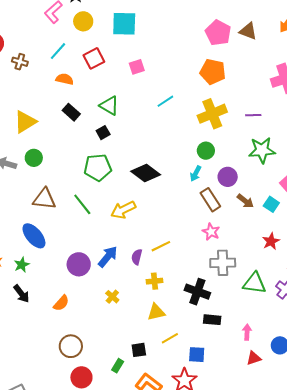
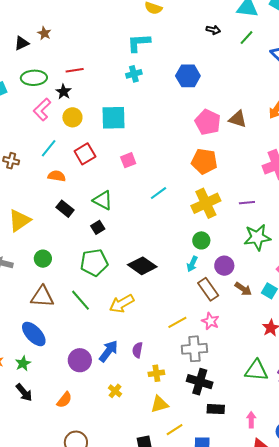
green circle: (34, 158) -> (43, 259), moved
yellow line: (161, 246) -> (177, 322), moved
gray cross: (223, 263) -> (194, 349), moved

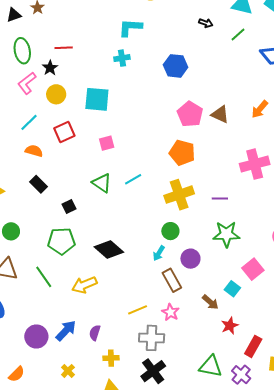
green ellipse: (34, 78) -> (22, 51), turned 75
green triangle: (103, 200) -> (102, 183), moved
brown arrow: (243, 289) -> (210, 302), moved
black cross: (200, 382) -> (153, 371), turned 30

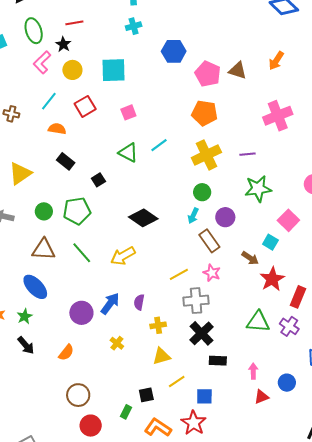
blue hexagon: (176, 66) -> (174, 51), moved
green pentagon: (61, 241) -> (77, 211), moved
red star: (230, 326) -> (272, 279), size x1.4

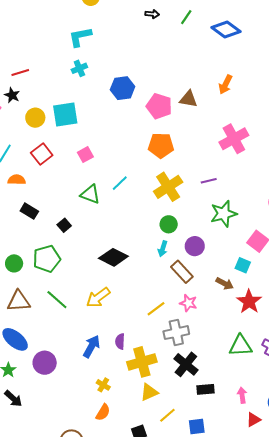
yellow circle: (72, 70) -> (35, 118), moved
purple circle: (81, 313) -> (45, 363), moved
yellow cross: (158, 325) -> (142, 362), size x1.8
orange semicircle: (66, 353) -> (103, 412), moved

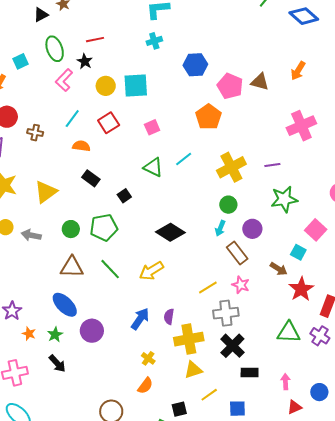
orange pentagon: (161, 145) -> (208, 117), moved, turned 30

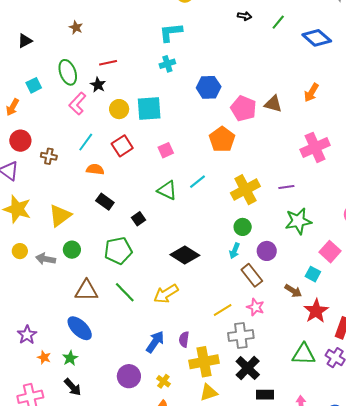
black triangle: (41, 15) -> (25, 41), moved
green circle: (71, 229) -> (72, 250), moved
purple circle: (92, 331) -> (129, 376), moved

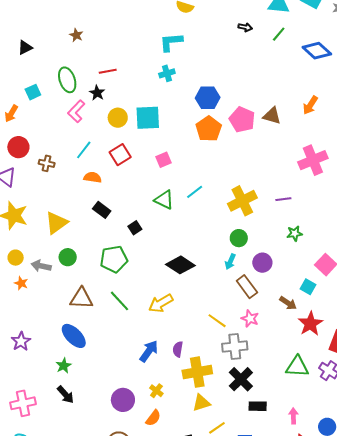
orange pentagon: (222, 139) -> (209, 129), moved
green star: (298, 221) -> (295, 233), size x0.6
yellow line: (223, 310) -> (217, 321), turned 66
orange star: (44, 357) -> (21, 283), moved
purple circle: (129, 376) -> (123, 400), moved

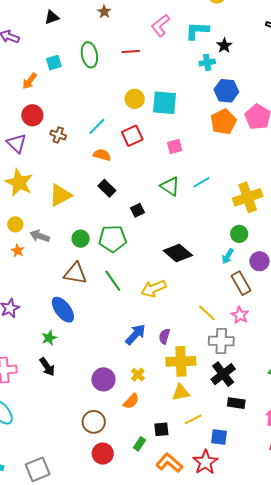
cyan cross: (167, 73) -> (207, 62), moved
black star: (97, 93) -> (224, 46), moved
pink L-shape: (76, 111) -> (160, 25), moved
green circle: (68, 257) -> (81, 239), moved

